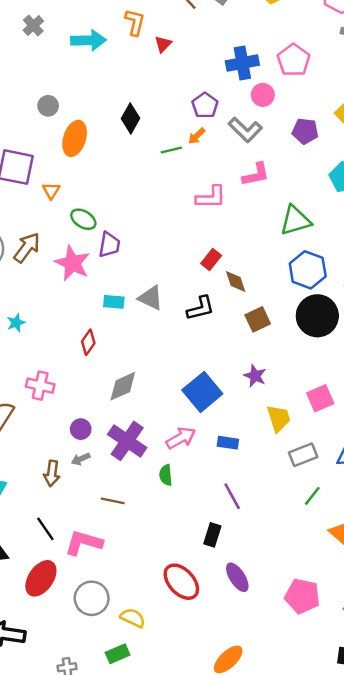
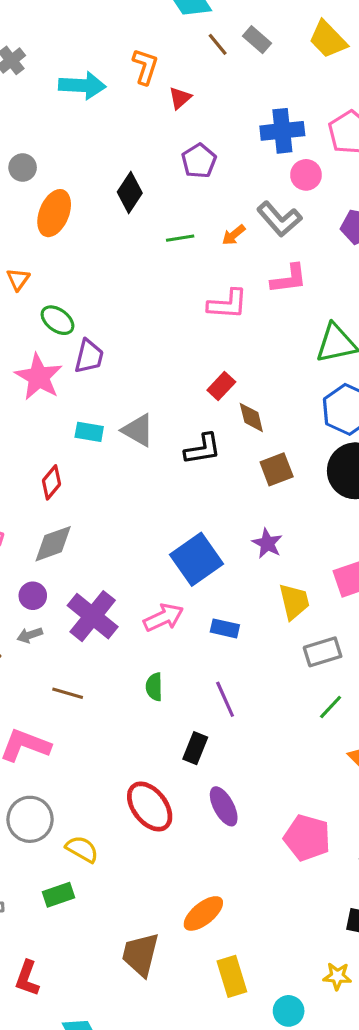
purple pentagon: (205, 105) -> (199, 161), moved
orange arrow: (197, 136) -> (234, 235), moved
gray diamond: (123, 386) -> (53, 544), moved
green semicircle: (166, 475) -> (154, 687), moved

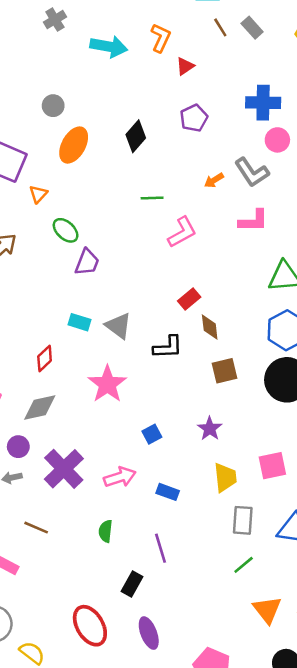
green line: (180, 238) -> (152, 198), moved
pink L-shape: (227, 304) -> (182, 232), moved, turned -40
pink star: (39, 377) -> (107, 384), moved
blue square: (196, 559) -> (152, 434), size x0.5
gray rectangle: (323, 652) -> (243, 520), turned -76

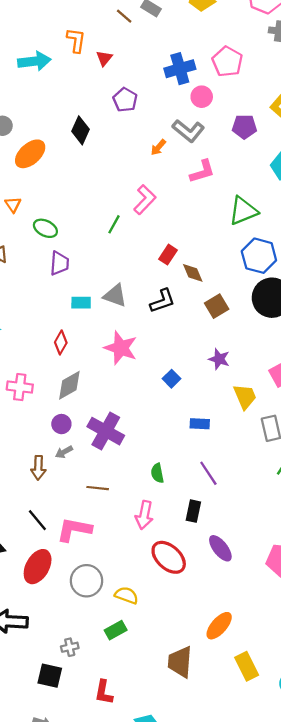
orange ellipse: (74, 145) -> (30, 154), turned 36
green line: (152, 198) -> (114, 224), moved, turned -42
purple trapezoid: (87, 262) -> (59, 263), moved
pink arrow: (120, 477) -> (144, 515), moved, turned 136

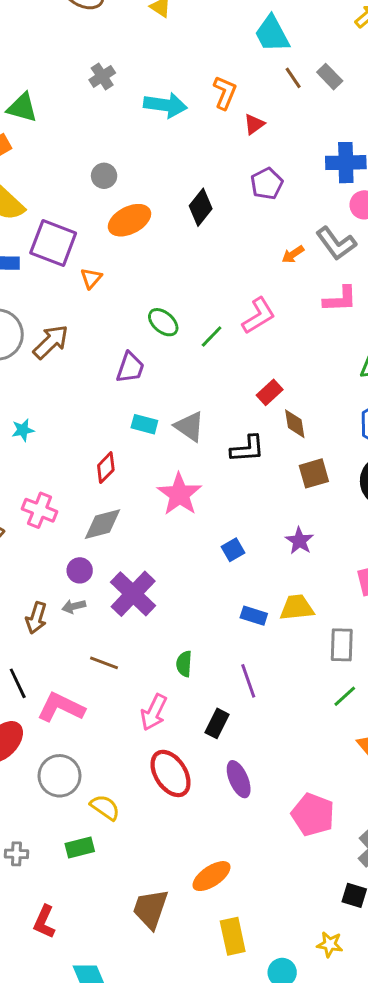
green ellipse: (45, 228) -> (163, 322), moved
yellow trapezoid: (245, 397) -> (297, 608), moved, turned -88

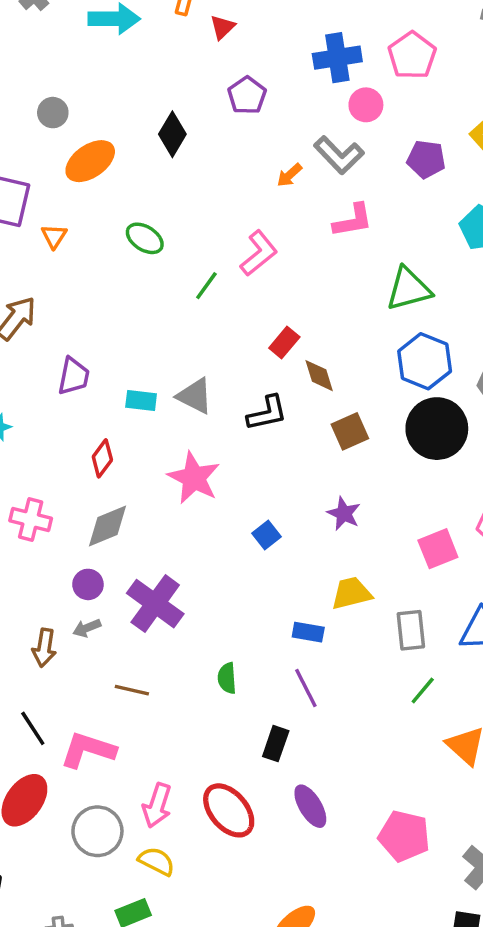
green ellipse: (163, 322) -> (145, 238), moved
purple trapezoid: (130, 368) -> (74, 376), moved
blue rectangle: (254, 616) -> (308, 632), moved
pink arrow: (154, 712) -> (157, 805), moved

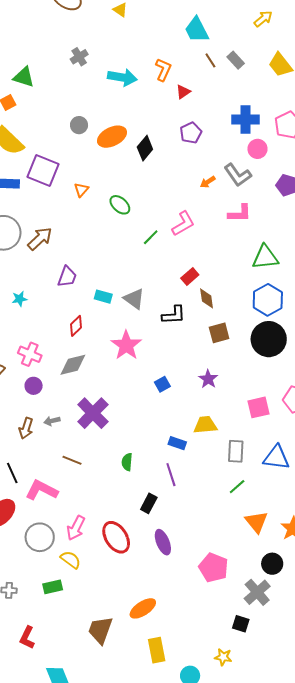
orange ellipse: (90, 161) -> (112, 137), moved
orange triangle: (54, 236) -> (81, 190), moved
purple circle: (88, 584) -> (34, 386), moved

